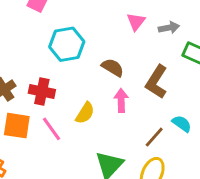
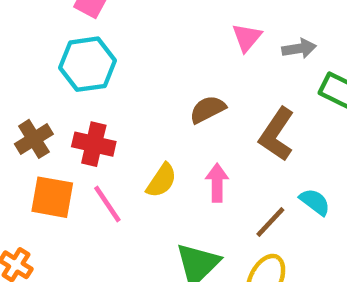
cyan hexagon: (67, 44) -> (87, 64), moved
brown semicircle: (113, 68) -> (208, 109), turned -60
pink arrow: (121, 100) -> (217, 183), moved

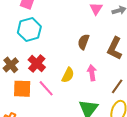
brown semicircle: (208, 109) -> (83, 42), turned -35
red cross: (94, 144) -> (37, 63), turned 36

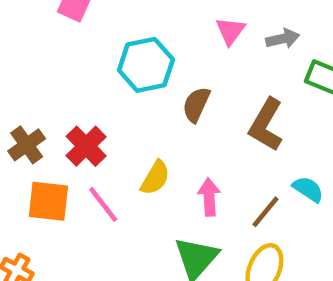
cyan hexagon: (29, 30) -> (146, 65), moved
pink arrow: (92, 73) -> (209, 197), moved

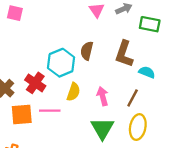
cyan hexagon: (146, 65) -> (61, 63), moved
cyan semicircle: (308, 189) -> (147, 72), moved
pink line: (103, 204) -> (50, 111), turned -42

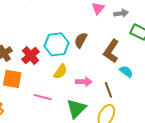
pink arrow: (103, 96) -> (84, 82), turned 91
brown line: (133, 98) -> (108, 90), turned -63
pink line: (50, 111) -> (43, 97), moved

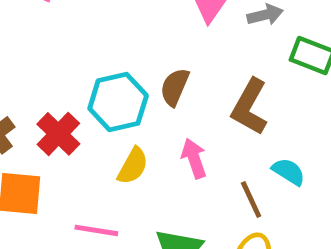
cyan semicircle: (126, 72) -> (289, 172), moved
pink arrow: (84, 82) -> (194, 158), moved, turned -105

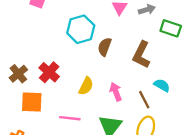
cyan hexagon: (118, 102) -> (81, 29), moved
pink arrow: (194, 158) -> (116, 92), moved

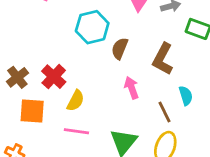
cyan semicircle: (162, 85) -> (186, 96), turned 42
yellow semicircle: (86, 86) -> (76, 101), moved
pink arrow: (116, 92) -> (132, 88), moved

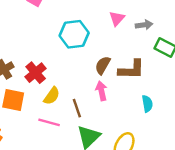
brown semicircle: (120, 48) -> (103, 65), moved
brown L-shape: (163, 59) -> (131, 70), turned -124
brown line: (165, 112) -> (77, 108), moved

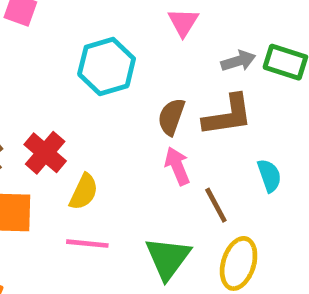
gray arrow: (144, 25) -> (238, 61), moved
brown line: (77, 108) -> (216, 205), moved

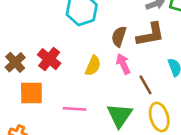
yellow semicircle: (84, 192) -> (93, 66), moved
yellow ellipse: (239, 263) -> (159, 117), turned -32

